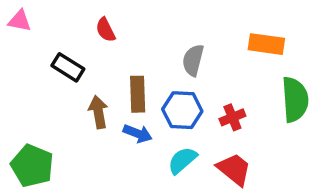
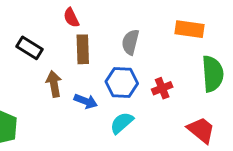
red semicircle: (105, 30) -> (71, 18), moved
brown rectangle: (138, 94) -> (83, 49), moved
red trapezoid: (234, 169) -> (201, 130), moved

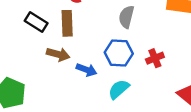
brown rectangle: (83, 49) -> (67, 23), moved
brown arrow: (54, 84) -> (58, 54), turned 115

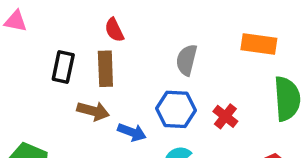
black rectangle: (36, 22) -> (63, 67), turned 70
red cross: (155, 58) -> (225, 116), turned -30

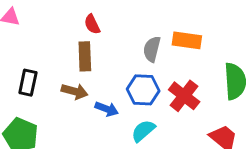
orange rectangle: (259, 44) -> (187, 40), moved
black rectangle: (63, 67) -> (28, 83), moved
red cross: (225, 116) -> (184, 96), size x1.5

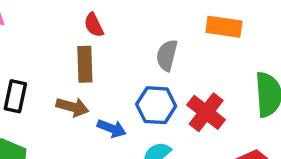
orange rectangle: (187, 40) -> (224, 27), moved

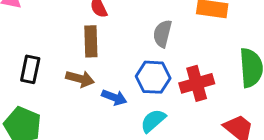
red cross: (206, 112) -> (197, 83), turned 36

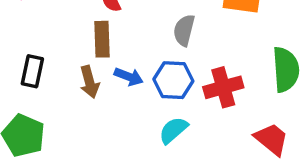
brown arrow: (80, 79) -> (89, 82), turned 60
blue arrow: (114, 97) -> (129, 77), moved

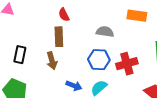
gray semicircle: (184, 30) -> (105, 32), turned 84
blue arrow: (129, 77) -> (74, 86), moved

